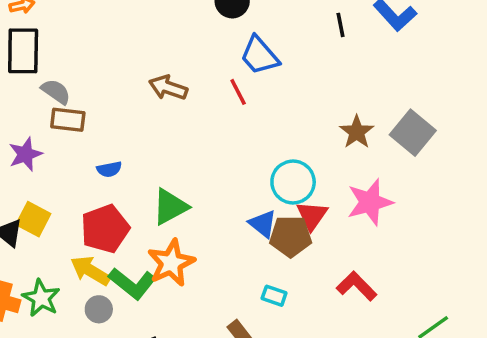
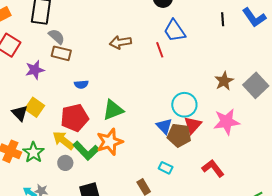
brown arrow: (168, 88) -> (120, 42), turned -35

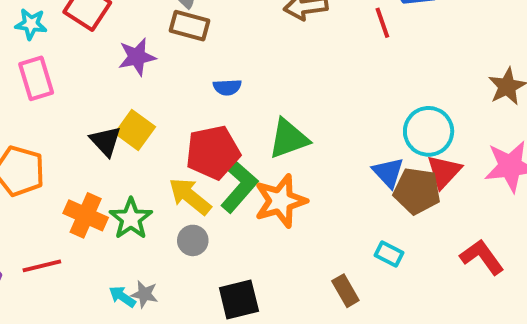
green L-shape: (86, 151) -> (239, 186), moved, turned -96

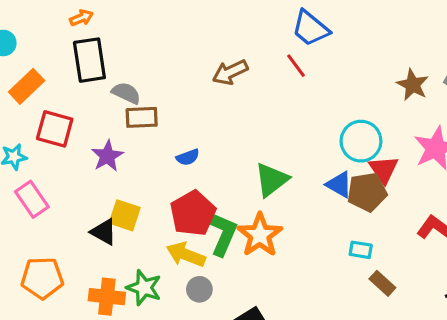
green triangle: (288, 139) -> (271, 180), moved
brown rectangle: (345, 291) -> (382, 283), moved

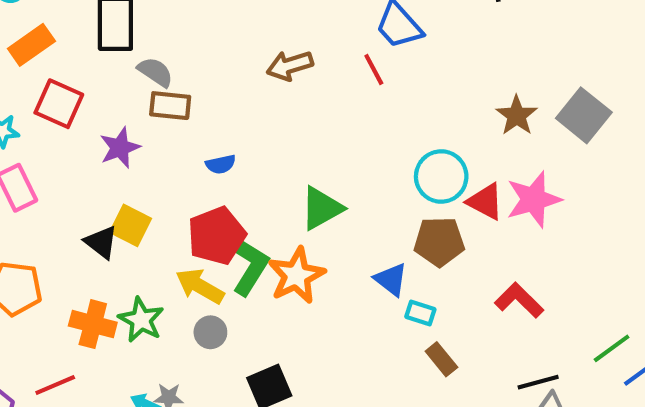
red triangle: (384, 169) -> (485, 202), moved, turned -36
blue triangle: (339, 185) -> (391, 279), moved

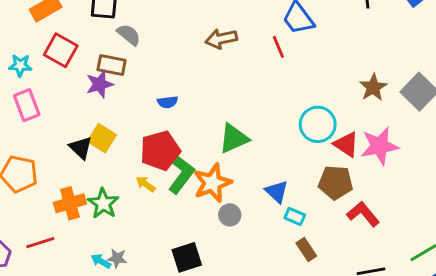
brown rectangle: (170, 106) -> (112, 65), moved
brown pentagon: (439, 242) -> (336, 183), moved
yellow arrow: (200, 286) -> (146, 184), size x0.6
orange cross: (93, 324) -> (70, 203), turned -36
gray circle: (210, 332) -> (230, 215), moved

